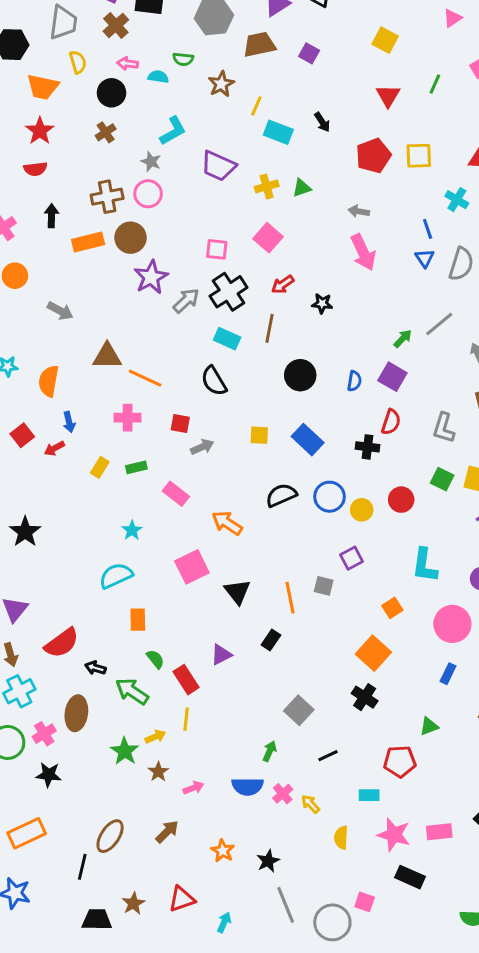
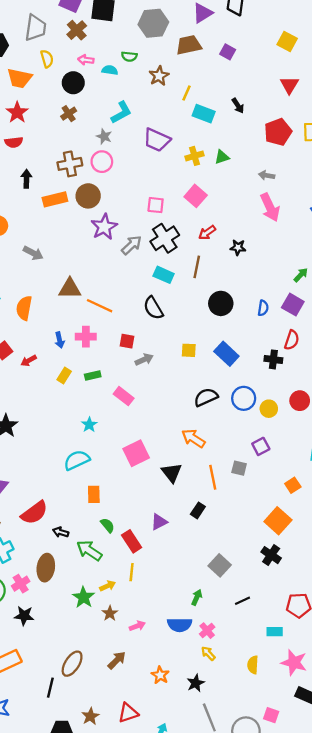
blue arrow: (69, 422) -> (60, 340), moved
orange arrow: (227, 523) -> (193, 438), moved
yellow arrow: (310, 804) -> (208, 653), moved

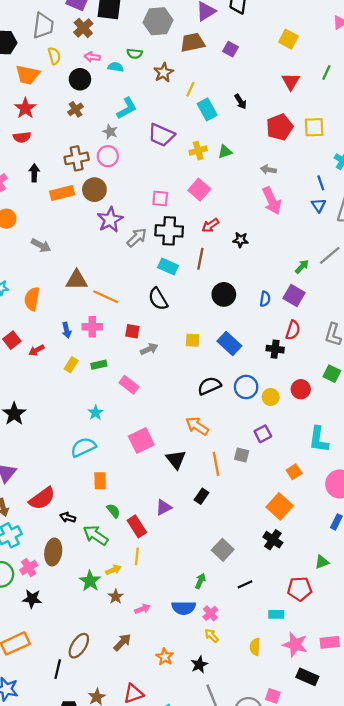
cyan rectangle: (204, 114) -> (207, 109), turned 40
black cross: (165, 238) -> (169, 231), turned 36

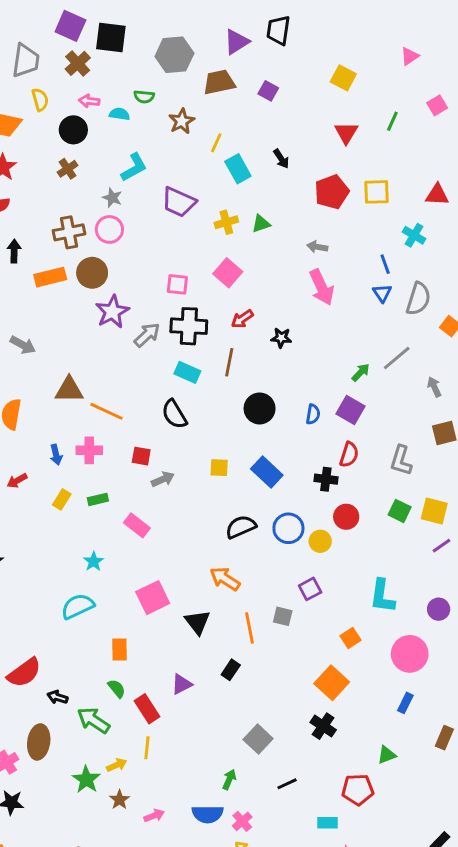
red circle: (301, 389) -> (346, 517), moved
orange rectangle: (100, 481) -> (120, 650), moved

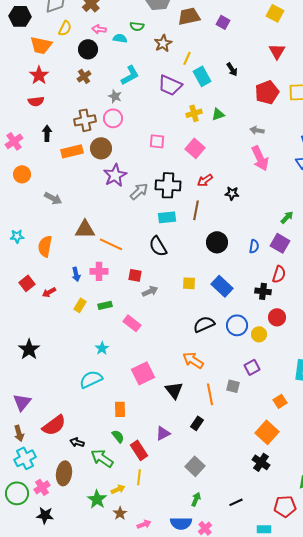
yellow semicircle: (40, 100) -> (65, 28), turned 42
purple trapezoid: (179, 202) -> (170, 85), moved
pink square: (177, 284) -> (157, 141), moved
cyan rectangle: (187, 372) -> (167, 217), turned -30
gray square: (258, 739) -> (195, 466), moved

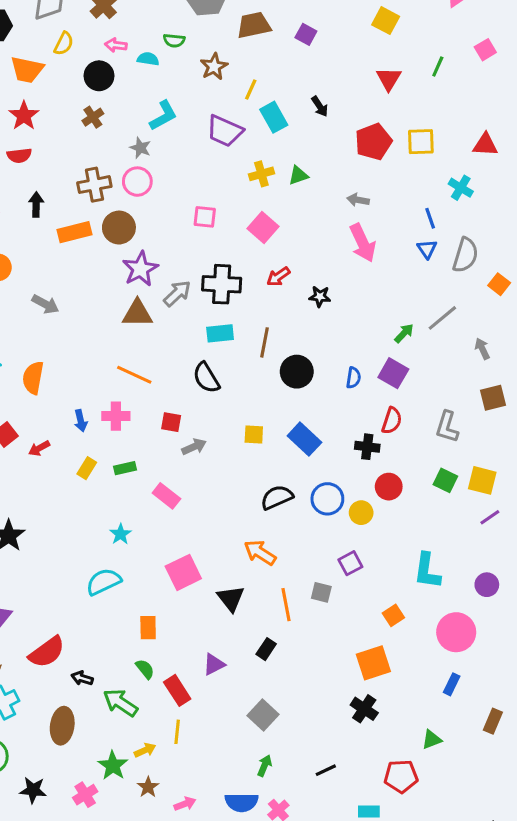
brown line: (196, 210) -> (265, 342), moved
brown triangle: (85, 229) -> (137, 313), moved
orange square: (267, 432) -> (373, 663), turned 30
pink cross: (42, 487) -> (85, 795), moved

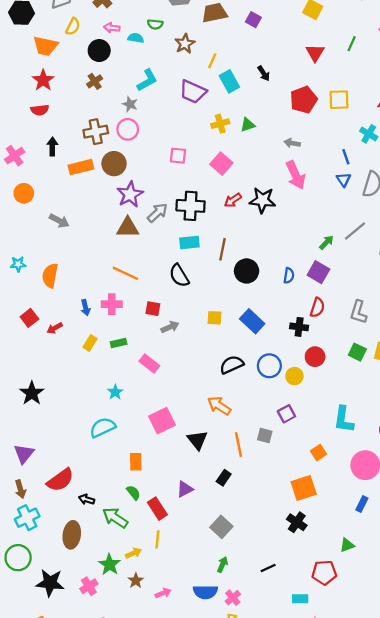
black star: (320, 296) -> (262, 200), moved, size x1.6
black star: (33, 790) -> (50, 583), size x1.4

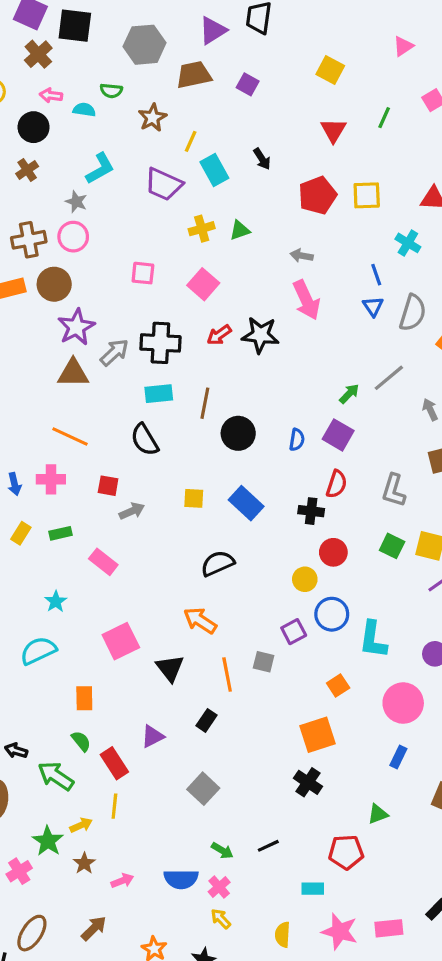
blue circle: (269, 366) -> (332, 614), moved
green arrow: (223, 565) -> (222, 851), moved, turned 98

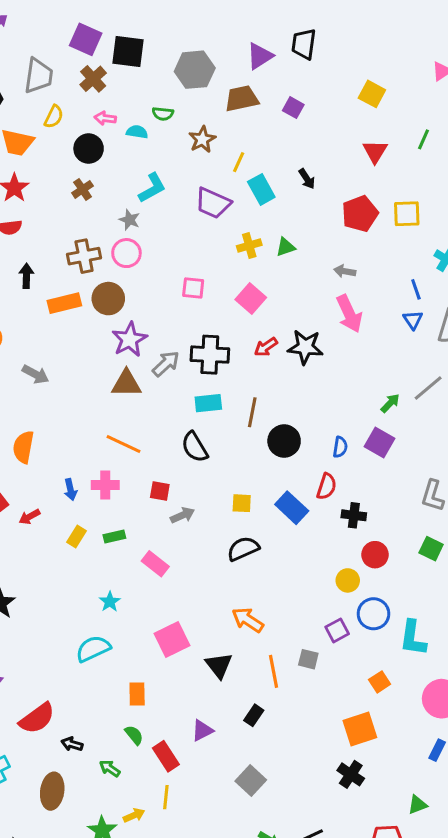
red semicircle: (337, 484) -> (327, 486), moved
black semicircle: (218, 563) -> (243, 549), moved
green arrow: (56, 776) -> (110, 768), size x0.6

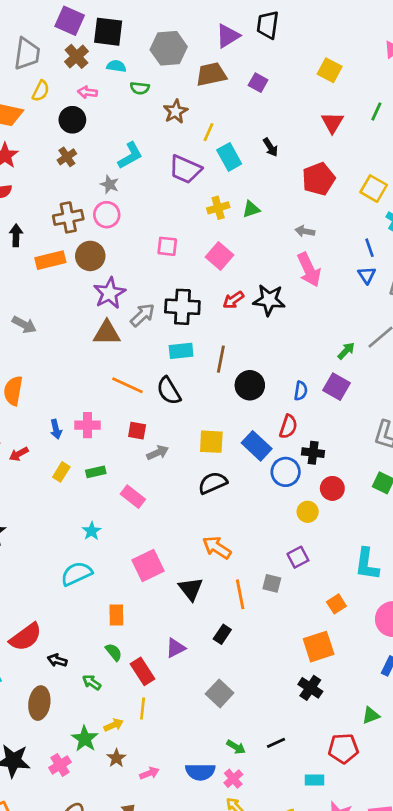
cyan semicircle: (137, 132) -> (116, 66), moved
yellow square: (407, 214) -> (374, 189), moved, turned 32
orange line: (123, 444) -> (127, 385), moved
yellow square: (242, 503) -> (211, 442), size x1.4
blue circle: (373, 614) -> (286, 472), moved

